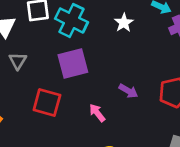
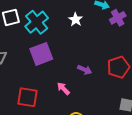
cyan cross: (71, 20) -> (37, 22), turned 30
red square: (47, 102) -> (28, 97), moved

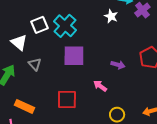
white star: (76, 20) -> (111, 16), moved
purple square: (41, 54) -> (74, 56), turned 30

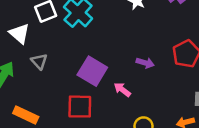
purple square: (74, 56) -> (92, 71), moved, turned 30

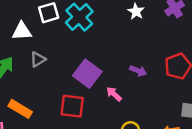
white triangle: (19, 34) -> (22, 31), turned -50
gray triangle: (39, 61) -> (38, 59), turned 35

